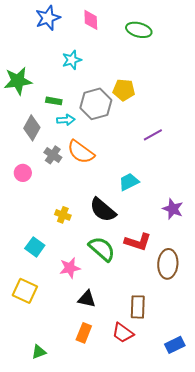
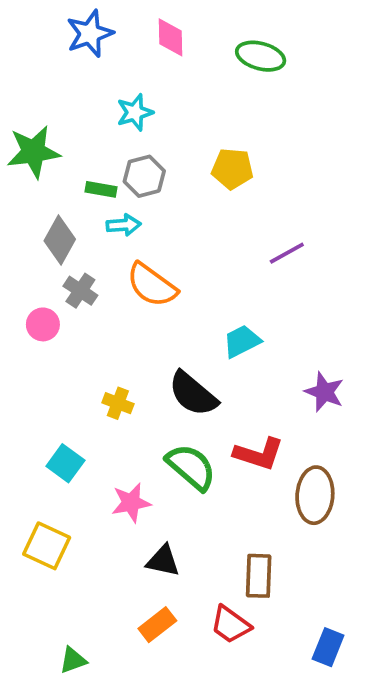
gray hexagon: (96, 104) -> (144, 176), moved, size x0.7
gray cross: (53, 155) -> (80, 291), moved
orange rectangle: (84, 333) -> (157, 625), turned 30
blue rectangle: (175, 345) -> (328, 647), turned -42

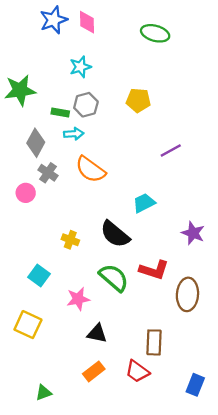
pink diamond: (170, 37) -> (87, 22), moved

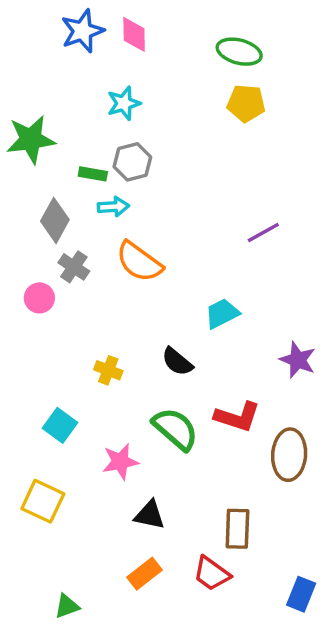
yellow pentagon: (138, 100) -> (246, 103), moved
black semicircle: (115, 234) -> (177, 362), size x0.7

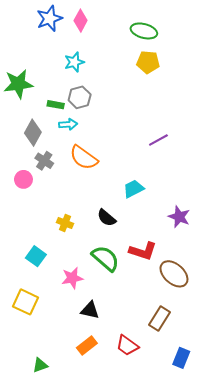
pink diamond: (134, 34) -> (81, 21), turned 30
brown ellipse: (289, 455) -> (174, 274), turned -52
brown rectangle: (237, 529) -> (159, 318), moved, turned 30

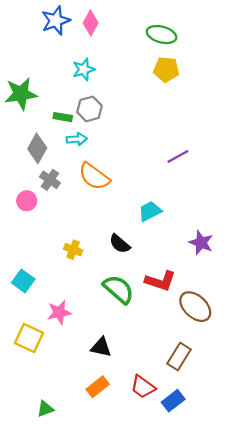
cyan square: (36, 256) -> (23, 281), moved
pink star: (72, 278) -> (59, 312), moved
blue rectangle: (181, 358) -> (173, 401), moved, turned 30

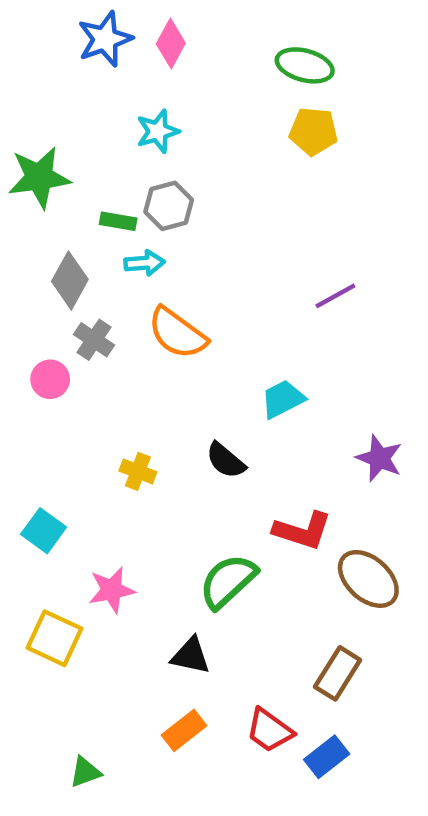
green semicircle: (119, 289) -> (228, 581), moved, turned -84

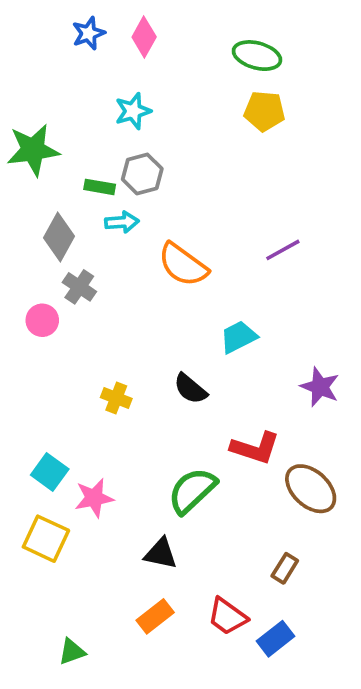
blue star: (105, 39) -> (89, 33), size x0.7
orange semicircle: (177, 333) -> (183, 265), moved
cyan square: (44, 531) -> (50, 472), moved
brown rectangle: (338, 673) -> (285, 568), size x0.7

